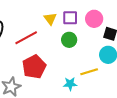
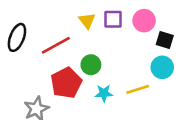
green circle: (69, 40) -> (91, 65), moved
cyan star: (70, 84) -> (104, 93), moved

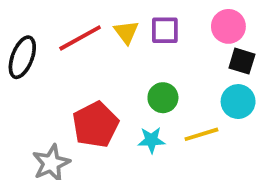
pink circle: (144, 21) -> (228, 26), moved
red line: (56, 45) -> (80, 38), moved
green circle: (91, 65) -> (163, 98), moved

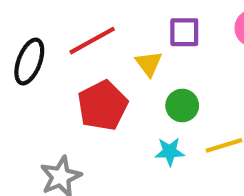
yellow triangle: (126, 32) -> (149, 64), moved
red pentagon: (96, 125) -> (103, 105), moved

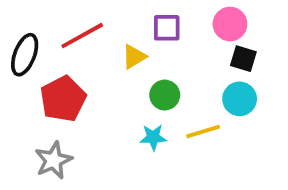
yellow triangle: (149, 64) -> (134, 57), turned 36
red pentagon: (103, 105) -> (63, 99), moved

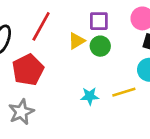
red line: (82, 36) -> (41, 26), turned -32
green circle: (165, 95) -> (100, 46), moved

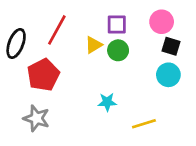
yellow line: (124, 92) -> (144, 124), moved
gray star: (21, 112) -> (36, 118), turned -30

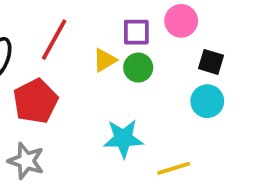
pink circle: (162, 22) -> (181, 21), moved
cyan star: (107, 102) -> (123, 138), size x1.5

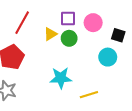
pink circle: (181, 21) -> (93, 23), moved
black square: (211, 62) -> (118, 35), moved

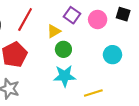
purple square: (68, 18) -> (72, 15), turned 35
black square: (118, 35) -> (123, 14), moved
green circle: (69, 38) -> (63, 49), moved

